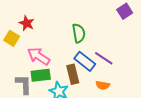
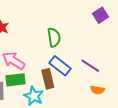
purple line: (104, 58) -> (90, 66), moved
orange semicircle: (103, 85) -> (97, 90), moved

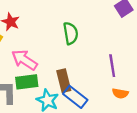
blue rectangle: (60, 66) -> (75, 97), moved
purple line: (90, 66) -> (112, 66), turned 48

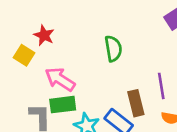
brown rectangle: (64, 81) -> (136, 103), moved

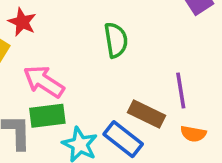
brown rectangle: (136, 103) -> (146, 114), turned -50

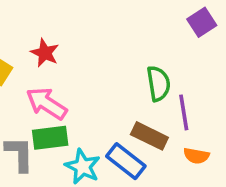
red star: (22, 22) -> (45, 53), moved
green semicircle: (116, 40) -> (158, 84), moved

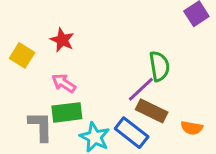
pink arrow: (47, 103) -> (64, 83), size x0.7
purple line: (184, 112) -> (141, 89), moved, turned 56

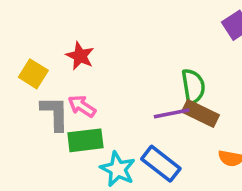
purple line: (141, 89) -> (172, 113), turned 32
brown rectangle: (152, 111) -> (200, 113), moved
gray L-shape: (41, 126) -> (55, 113), moved

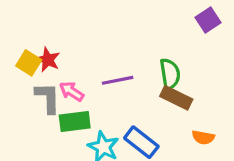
red star: (80, 56) -> (48, 60), moved
purple line: (172, 113) -> (118, 80), moved

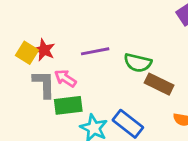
green semicircle: (170, 74) -> (138, 63), moved, turned 112
purple line: (118, 80) -> (95, 51), moved

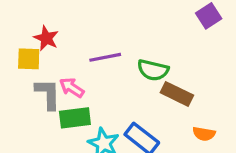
red star: (44, 50) -> (46, 38), moved
yellow square: (27, 53) -> (29, 59), turned -30

